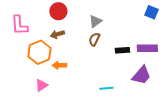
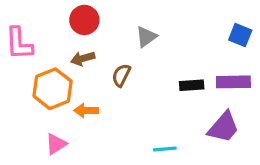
blue square: (151, 12) -> (240, 35), moved
brown semicircle: (94, 39) -> (121, 75), moved

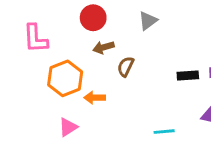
gray triangle: (146, 37) -> (148, 21), moved
brown arrow: (83, 59) -> (104, 47), moved

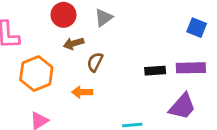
gray triangle: (148, 21) -> (104, 18), moved
orange arrow: (95, 98) -> (82, 92), moved

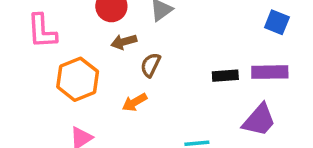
orange arrow: (82, 92) -> (135, 102), turned -30

